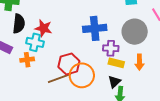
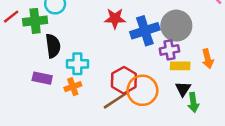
red star: (43, 28) -> (115, 18), moved
gray circle: (135, 32) -> (176, 26), moved

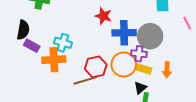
black semicircle: (53, 46) -> (23, 30), moved
orange cross: (73, 87) -> (54, 60), size x1.6
orange circle: (142, 90) -> (124, 64), moved

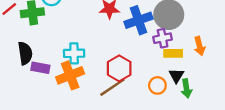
orange circle: (124, 64) -> (157, 85), moved, size x0.6

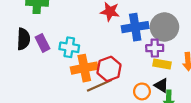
purple rectangle: (40, 68) -> (42, 43), moved, turned 42
orange cross: (70, 75) -> (84, 68), moved
black triangle: (176, 76) -> (161, 85), turned -40

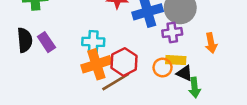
cyan cross: (69, 47) -> (93, 42), moved
yellow rectangle: (162, 64) -> (176, 60), moved
orange circle: (142, 91) -> (163, 68), moved

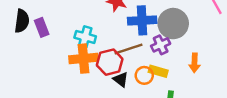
purple cross: (172, 33) -> (161, 45), turned -30
black triangle: (185, 73) -> (121, 79), moved
brown line: (116, 82) -> (128, 49), moved

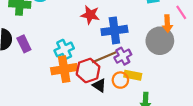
gray circle: (173, 24) -> (160, 41), moved
cyan cross: (85, 37) -> (64, 49), turned -36
purple cross: (161, 45) -> (123, 56), moved
orange arrow: (195, 63) -> (167, 24), moved

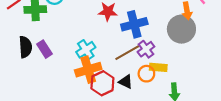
red hexagon: (88, 71) -> (102, 83), moved

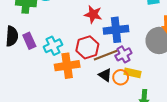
cyan cross: (86, 50) -> (53, 46), moved
black triangle: (126, 82) -> (105, 75), moved
red hexagon: (102, 83) -> (87, 47), moved

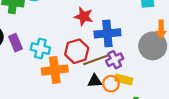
cyan cross: (53, 46) -> (40, 49), turned 36
black triangle: (105, 75) -> (95, 81), turned -40

